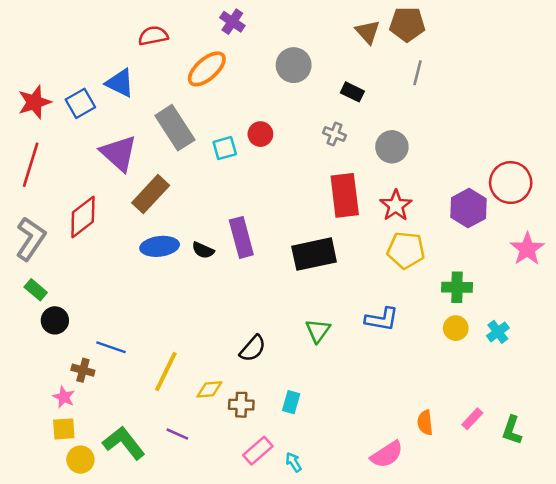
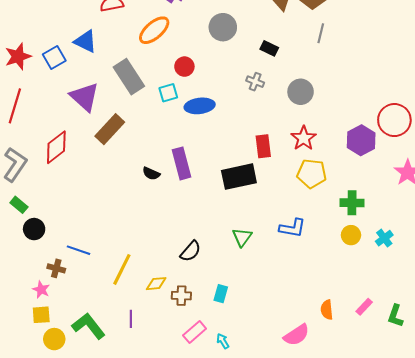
red circle: (260, 134) -> (184, 67), moved
red rectangle: (345, 195) -> (263, 146), moved, size x0.7
blue ellipse: (160, 246) -> (200, 106), moved
purple line: (177, 434) -> (131, 319), turned 66

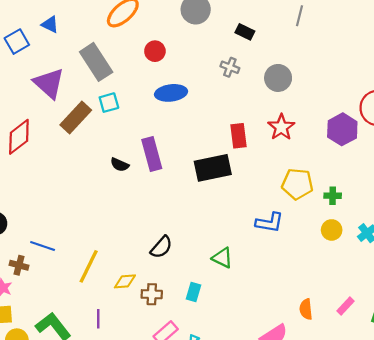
blue triangle: (86, 41) -> (50, 24), size x0.7
cyan square: (168, 93) -> (109, 103), moved
yellow pentagon: (312, 174) -> (297, 184), moved
green cross: (352, 203) -> (333, 196), size x0.7
green triangle: (242, 237) -> (222, 258), moved, turned -40

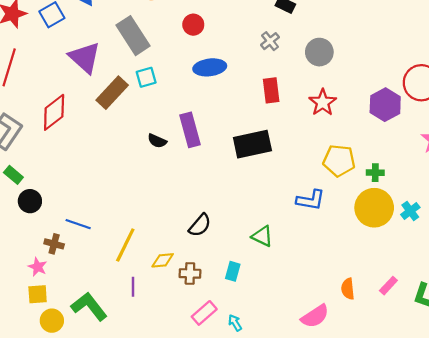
gray cross: (230, 67) -> (270, 41), turned 30
red rectangle: (238, 136) -> (271, 90), moved
yellow circle: (332, 230) -> (374, 208), size x1.8
purple line: (98, 319) -> (133, 287), moved

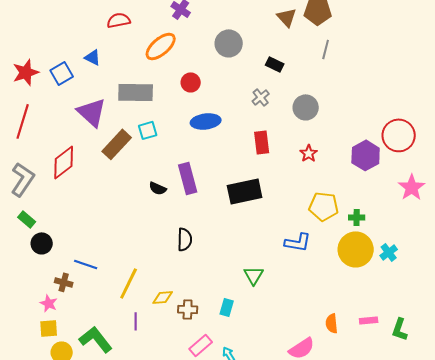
gray rectangle: (133, 36) -> (136, 92), turned -56
red star: (323, 102) -> (309, 153), size x0.7
black semicircle: (200, 225) -> (185, 239), moved, turned -40
green triangle: (262, 236) -> (254, 275), turned 35
pink rectangle: (388, 286) -> (369, 320), turned 42

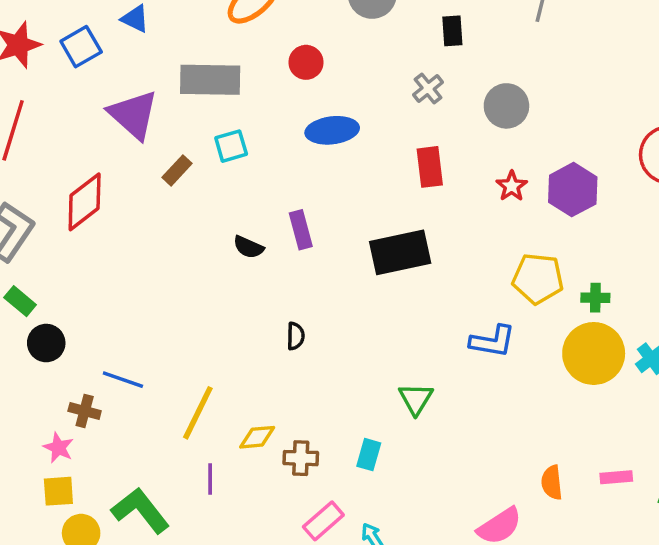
black rectangle: (275, 64) -> (452, 31), turned 60
brown rectangle: (117, 144) -> (177, 170), size x0.6
purple hexagon: (366, 155) -> (573, 190), moved
purple rectangle: (188, 178) -> (301, 230), size x0.7
black semicircle: (185, 239) -> (296, 336), size x0.7

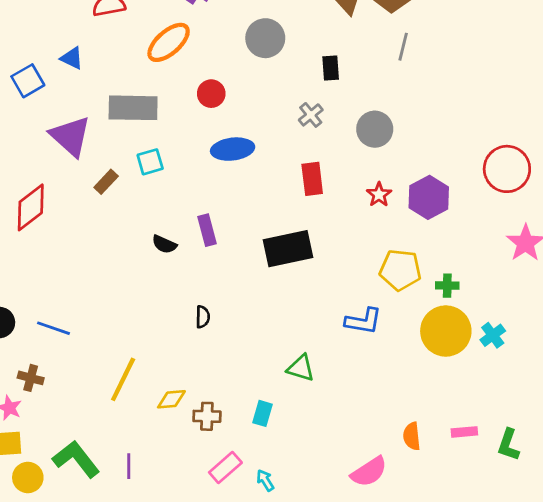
blue line: (123, 380) -> (53, 328), moved
green triangle: (416, 399) -> (301, 368), turned -44
purple line: (210, 479) -> (129, 466), moved

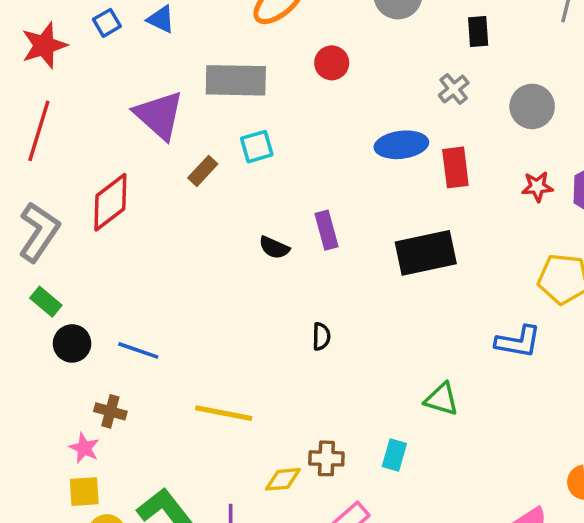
blue square: (28, 81) -> (107, 23), moved, size x0.7
blue ellipse: (233, 149) -> (401, 145), moved
red star: (379, 195) -> (537, 187), turned 30
yellow line: (123, 379) -> (224, 413), turned 75
yellow diamond: (171, 399) -> (283, 479), moved

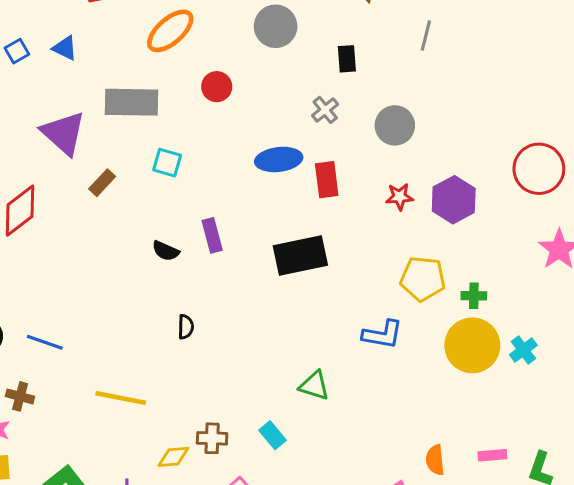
cyan square: (257, 147) -> (167, 163), moved, turned 32
black semicircle: (321, 336) -> (186, 327), moved
cyan rectangle: (394, 455) -> (272, 435), turned -56

